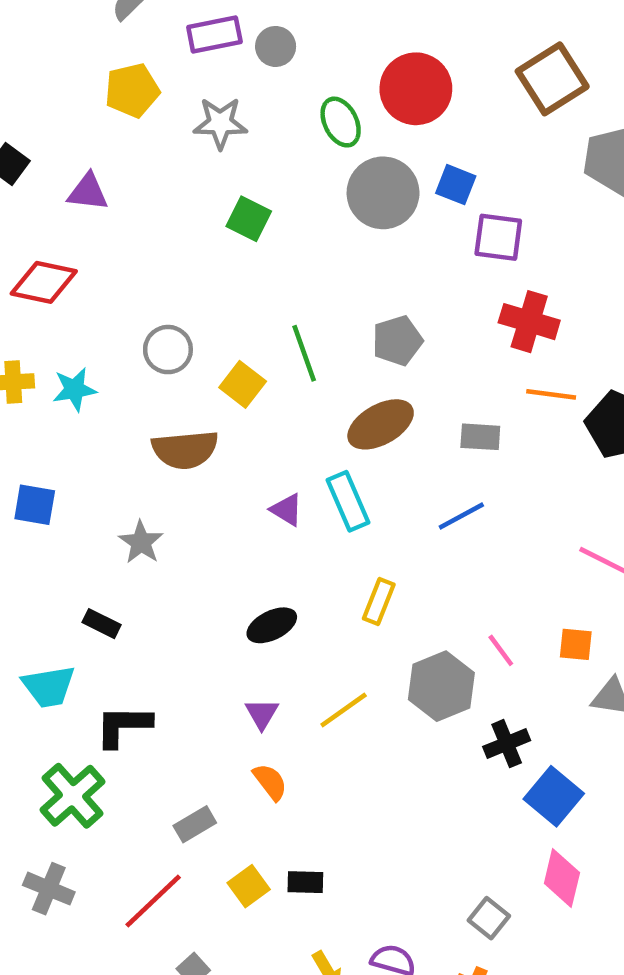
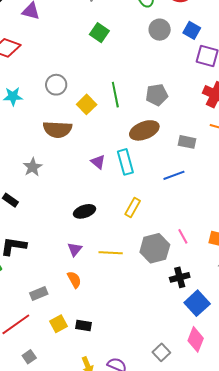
gray circle: (383, 193) -> (160, 30), size x0.7
yellow line: (344, 710) -> (111, 253), turned 30

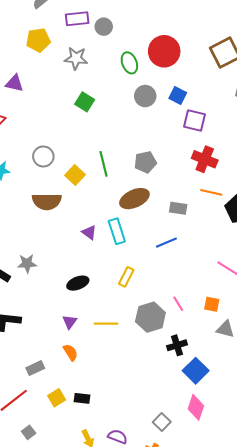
gray star: (33, 167) -> (27, 263), moved, turned 30

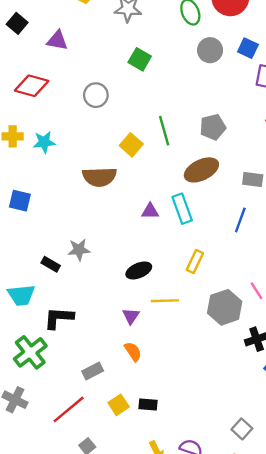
gray circle: (43, 156) -> (96, 95), moved
purple triangle: (89, 232) -> (150, 211), turned -35
blue line: (166, 243) -> (240, 220), turned -45
yellow line: (106, 324) -> (165, 301), moved

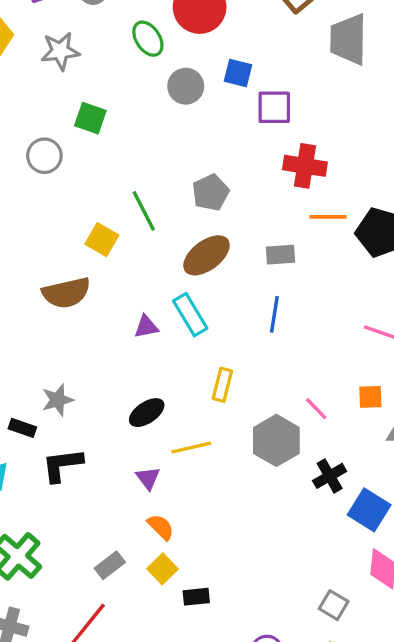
gray circle: (96, 95) -> (44, 156), moved
black L-shape: (59, 318) -> (62, 465), moved
yellow square: (119, 405) -> (162, 569), moved

